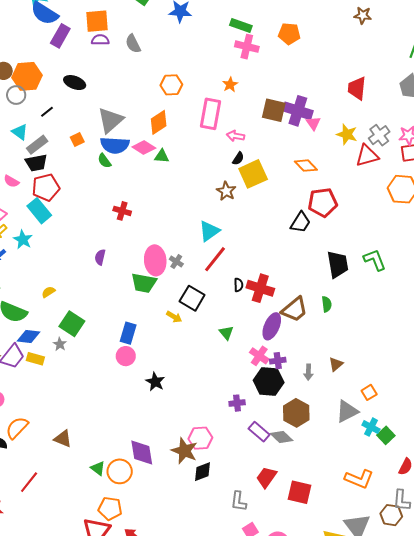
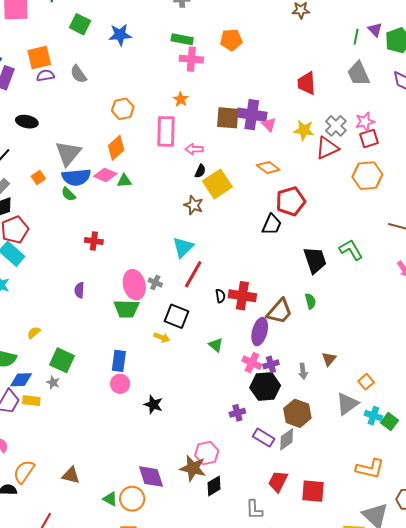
gray diamond: (282, 437) -> (287, 439), turned -70

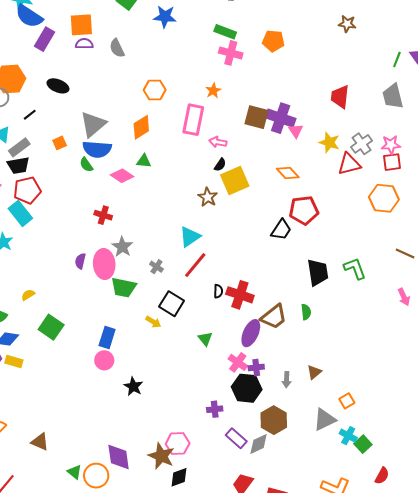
pink diamond: (105, 175) -> (122, 176), moved
pink ellipse: (134, 285) -> (104, 264), moved
gray star: (53, 382) -> (122, 247), moved, size x1.5

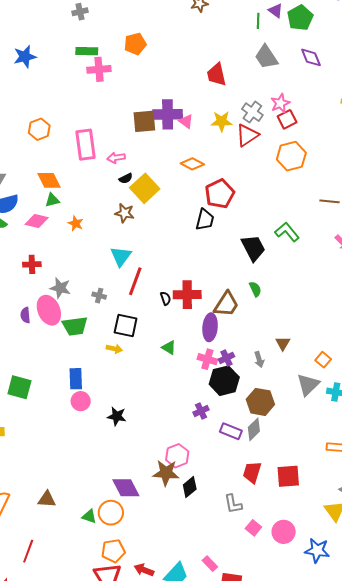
orange star: (213, 91) -> (76, 223), moved
orange diamond: (141, 127) -> (49, 180), moved, turned -65
black semicircle: (220, 165) -> (126, 178), turned 48

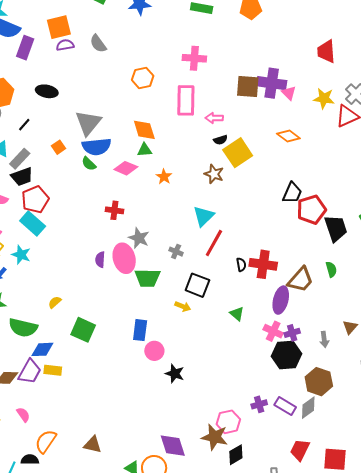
pink cross: (99, 69) -> (194, 58), moved
red pentagon: (220, 194) -> (311, 210), moved
pink circle: (81, 401) -> (154, 351), moved
purple cross: (201, 411) -> (259, 404), moved

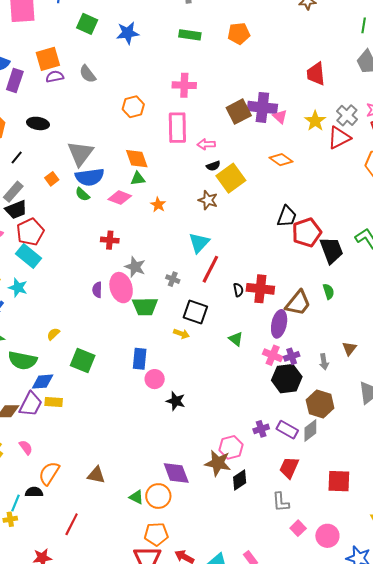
brown square: (248, 86) -> (239, 112), turned -30
yellow star: (324, 98) -> (315, 121), turned 30
red trapezoid: (300, 450) -> (289, 468), moved

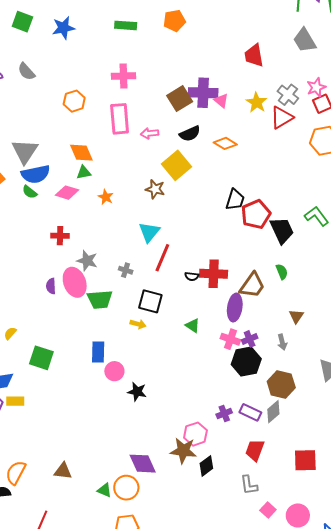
black semicircle: (213, 166) -> (190, 134), moved, size x1.5
black semicircle: (238, 290) -> (192, 276), turned 112
brown triangle: (349, 348) -> (296, 316), moved

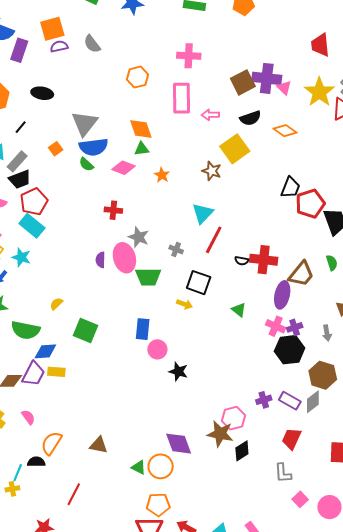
yellow star: (257, 102) -> (319, 92), size x1.4

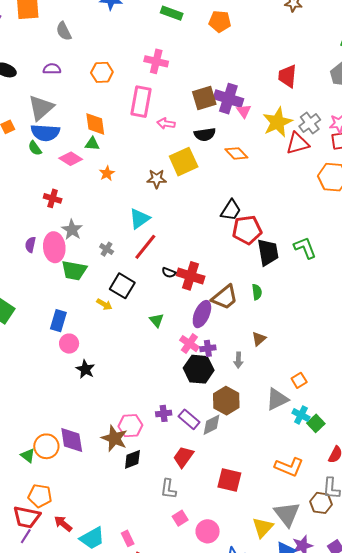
purple semicircle: (59, 46) -> (52, 69), moved
brown star: (212, 171) -> (157, 179), turned -30
orange circle: (161, 466) -> (46, 446), moved

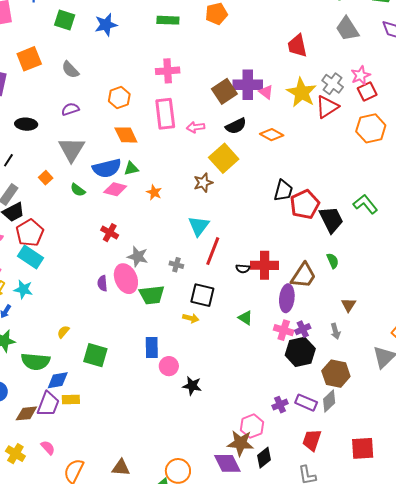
orange diamond: (95, 124) -> (126, 135), moved
blue semicircle: (45, 133) -> (107, 168), moved
red cross: (53, 198) -> (110, 233), turned 30
purple diamond: (72, 440) -> (227, 463), moved

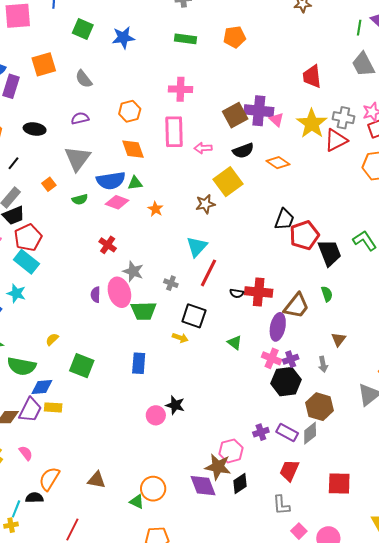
gray cross: (333, 84) -> (343, 118), turned -30
green semicircle: (78, 190) -> (80, 199), turned -56
pink circle: (169, 366) -> (156, 415), moved

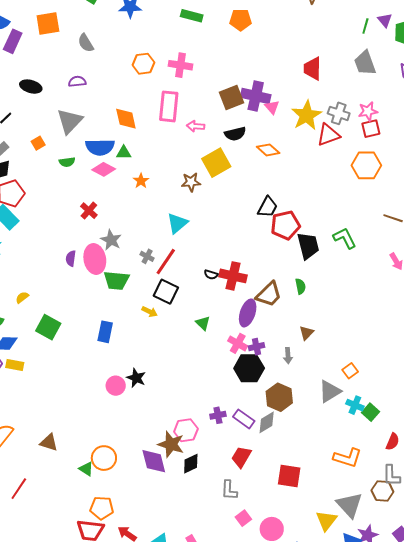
orange hexagon: (130, 111) -> (143, 64), moved
red line: (208, 273) -> (166, 262), moved

